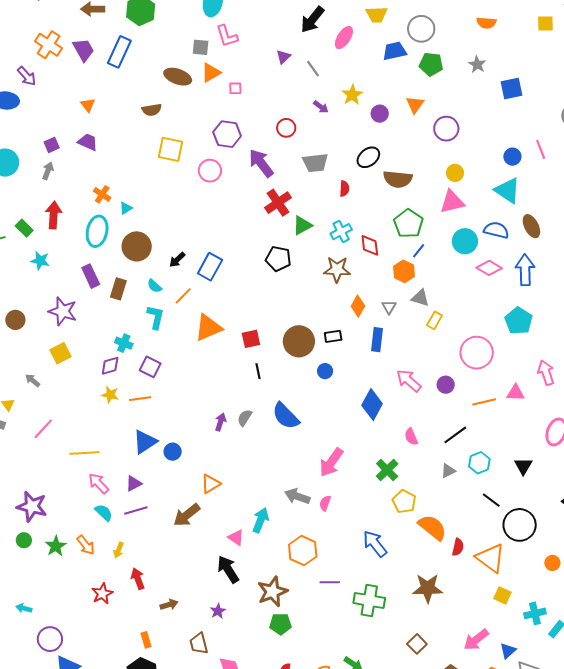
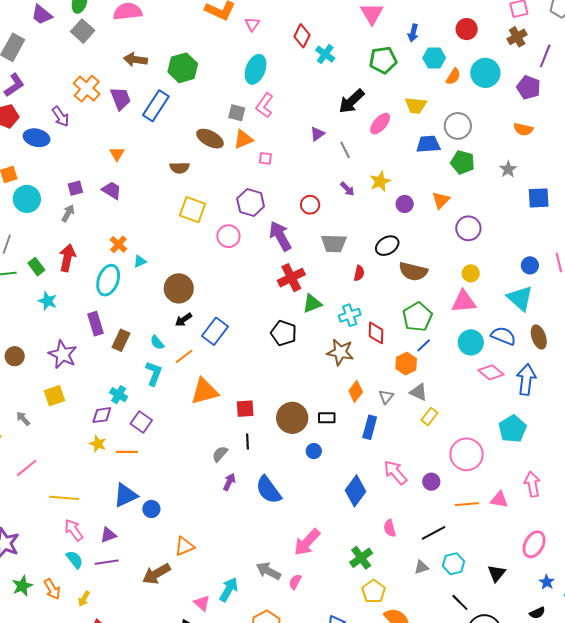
pink L-shape: (227, 36) -> (264, 105), turned 45
brown circle: (137, 246) -> (179, 288), moved
gray semicircle: (245, 418) -> (220, 454), moved
purple arrow: (220, 422) -> (229, 482), moved

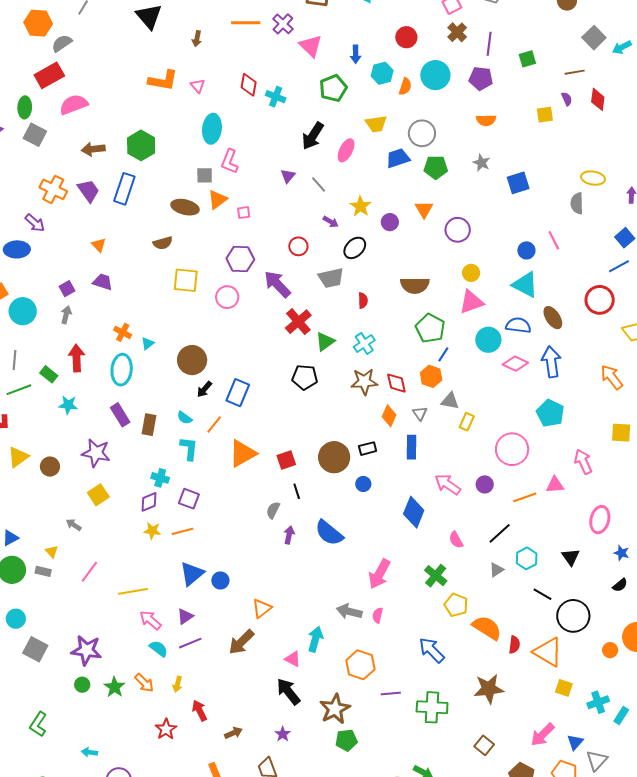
black ellipse: (387, 246) -> (355, 248), moved
red diamond: (376, 333) -> (396, 383), moved

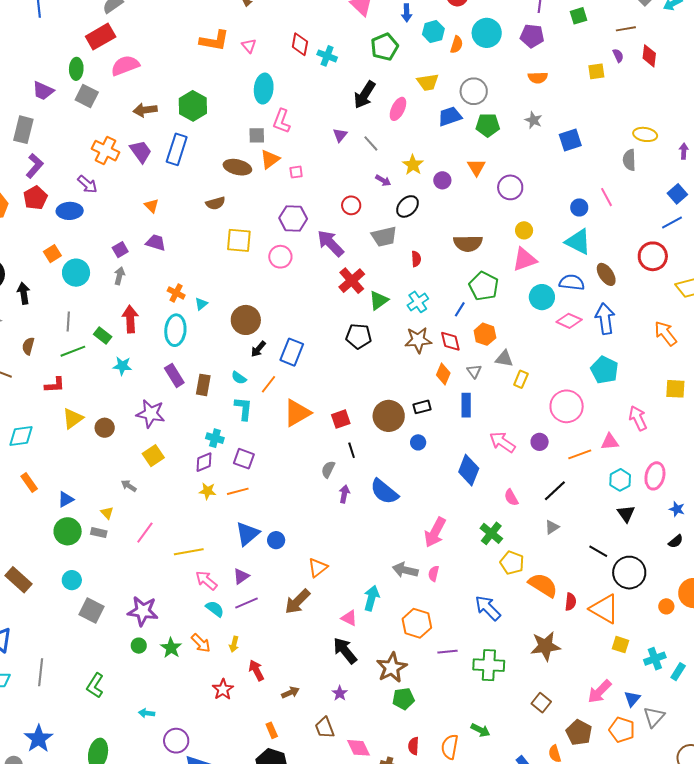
blue line: (443, 354) -> (460, 309), moved
cyan hexagon: (527, 558) -> (620, 480), moved

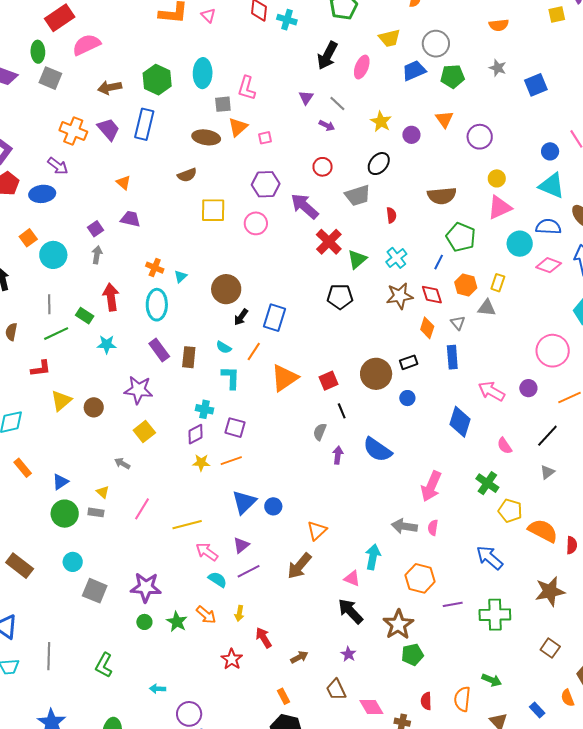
cyan ellipse: (264, 89) -> (203, 73), moved
purple arrow: (383, 180) -> (327, 126), moved
yellow rectangle: (521, 379) -> (498, 283), moved

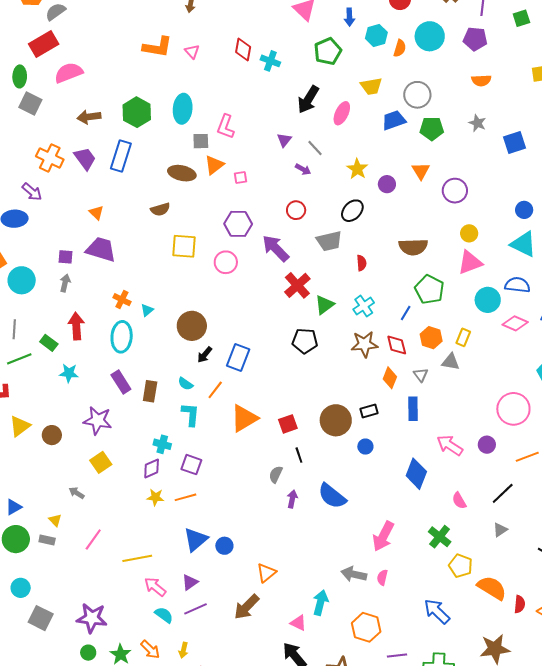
purple trapezoid: (130, 219) -> (101, 249), size x1.5
purple square: (96, 229) -> (66, 257), turned 35

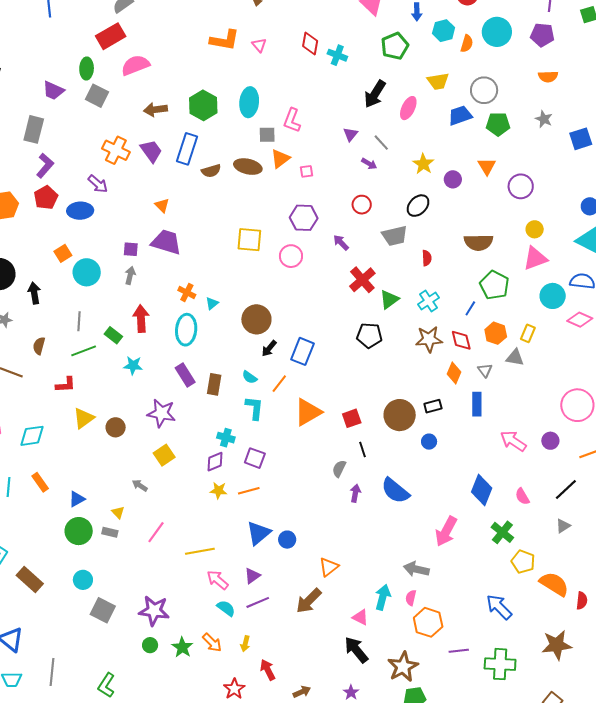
brown semicircle: (160, 209) -> (211, 171), moved
purple arrow: (276, 248) -> (341, 243), size x0.6
blue diamond: (416, 474) -> (482, 490), moved
pink semicircle: (382, 577) -> (411, 598), moved

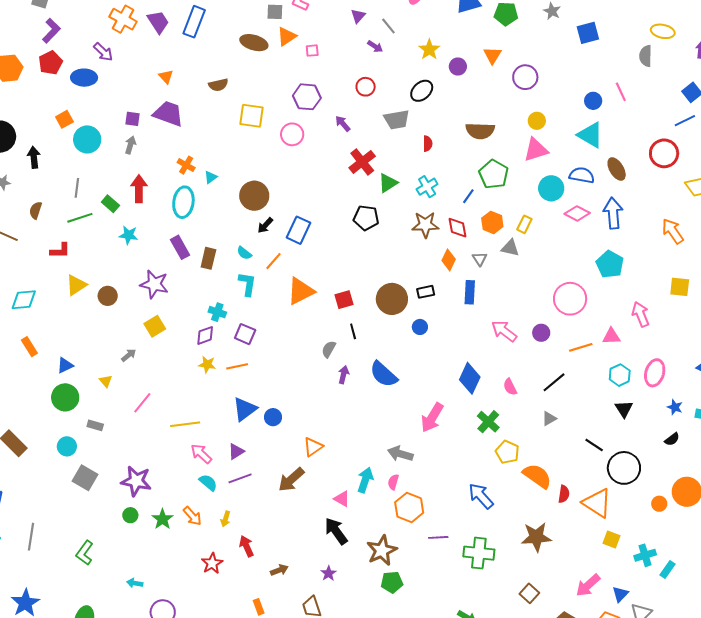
brown semicircle: (211, 171) -> (218, 85), moved
gray arrow: (140, 485) -> (129, 355), turned 105
gray rectangle: (110, 532) -> (95, 425), moved

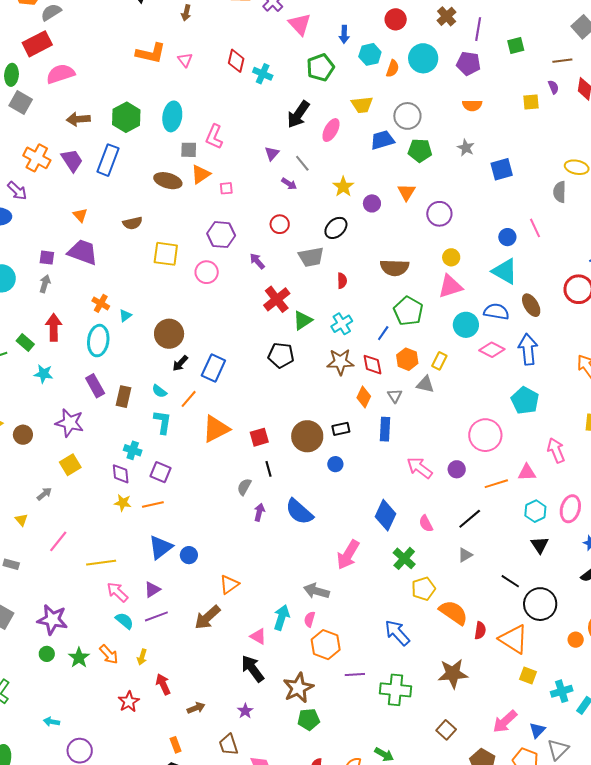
purple diamond: (205, 335) -> (121, 474), turned -75
yellow pentagon: (507, 452) -> (423, 589), turned 30

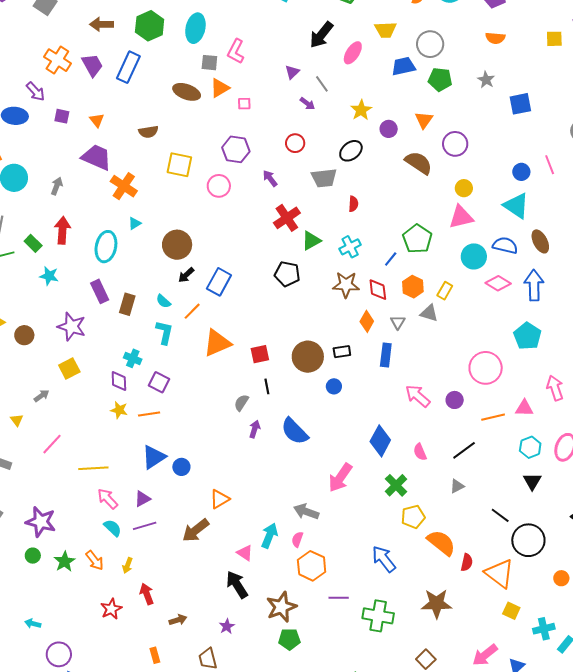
purple square: (47, 258) -> (62, 116), moved
brown semicircle: (395, 268) -> (419, 163), moved, turned -152
orange cross: (101, 303) -> (124, 186), moved, size x1.5

